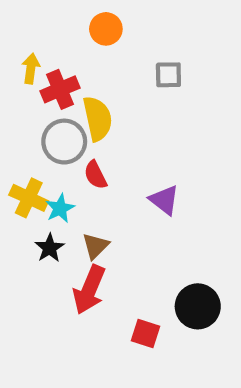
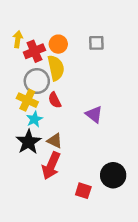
orange circle: (106, 29) -> (58, 44), moved
yellow cross: (29, 198) -> (27, 100), moved
brown triangle: (95, 246) -> (55, 141), turned -49
black star: (50, 248) -> (28, 142), size x1.5

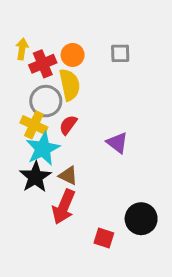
red semicircle: (55, 100) -> (68, 125), turned 63
cyan star: (34, 119) -> (43, 149), size x1.6

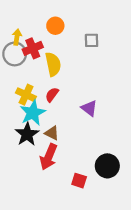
orange circle: (73, 55) -> (55, 26), moved
gray circle: (46, 101) -> (15, 54), moved

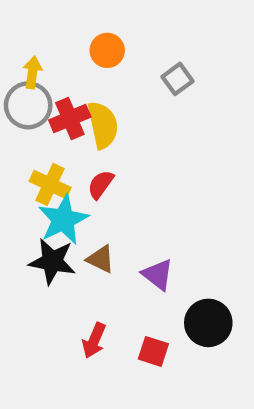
gray square: (91, 40) -> (178, 79), turned -35
red cross: (33, 48) -> (70, 119), moved
purple triangle: (89, 108) -> (158, 275), moved
black star: (27, 134) -> (52, 261), turned -30
red arrow: (49, 157) -> (94, 340), moved, size x0.7

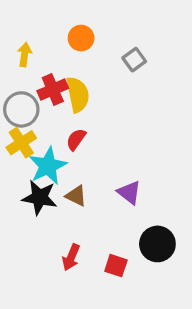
gray circle: (28, 105) -> (21, 109), moved
yellow cross: (50, 184) -> (21, 143), moved, turned 32
purple triangle: (158, 275) -> (129, 192), moved

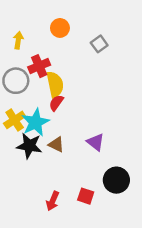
yellow semicircle: (78, 94) -> (55, 84), moved
yellow cross: (21, 143) -> (15, 120), moved
red arrow: (71, 257) -> (53, 201), moved

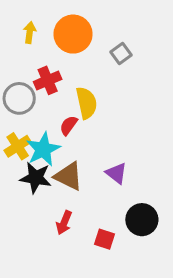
orange circle: (60, 28) -> (73, 34), size x1.6
yellow arrow: (18, 40) -> (30, 33), moved
yellow semicircle: (55, 84) -> (86, 103), moved
brown triangle: (56, 145) -> (69, 176), size x1.5
red arrow: (53, 201) -> (64, 223), moved

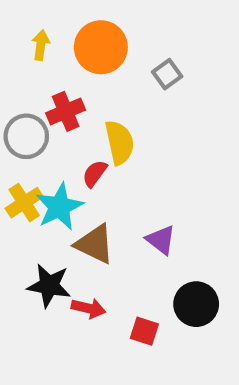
black star: (36, 178) -> (49, 285), moved
red arrow: (64, 223) -> (88, 308), turned -100

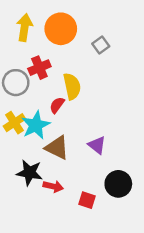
yellow arrow: (41, 45) -> (24, 28), size x1.5

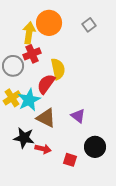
yellow arrow: (24, 28) -> (29, 33), moved
gray square: (101, 45) -> (89, 25), moved
red semicircle: (57, 105) -> (46, 84), size x1.5

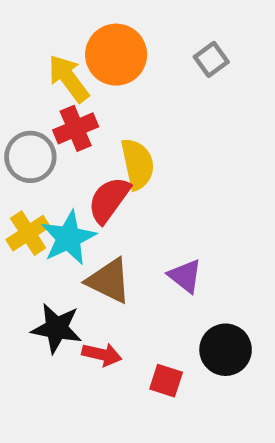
yellow arrow: (29, 33) -> (68, 78), turned -45

